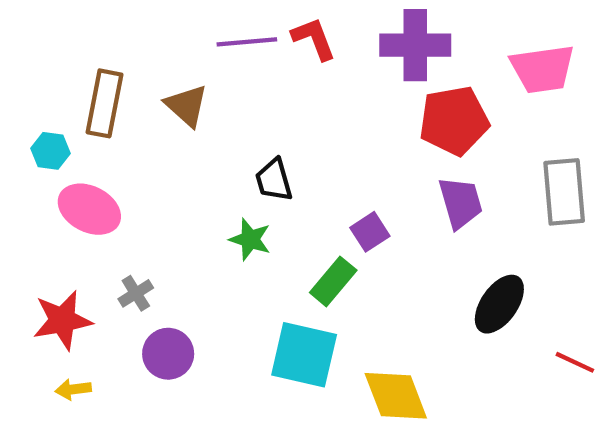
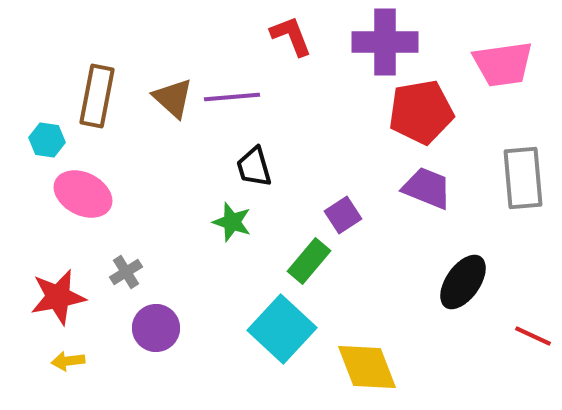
purple line: (247, 42) -> (232, 97), moved
purple trapezoid: (461, 203) -> (427, 188), turned -52
cyan square: (304, 355) -> (282, 329), turned 30

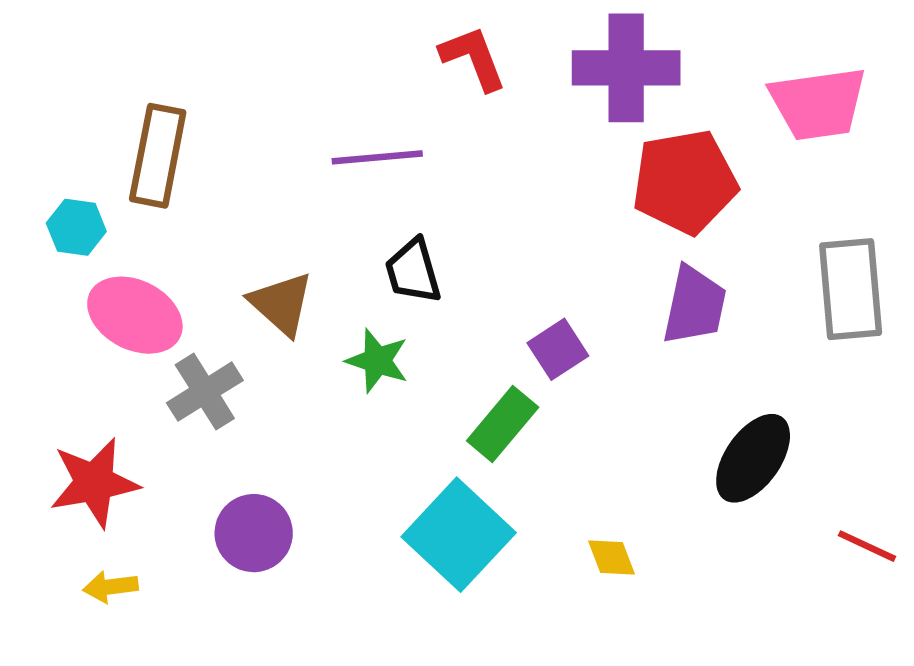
brown triangle: (173, 98) -> (281, 304), moved
purple trapezoid: (427, 188) -> (694, 305), turned 80
gray cross: (126, 272) -> (205, 392), moved, size x1.4
yellow diamond: (367, 367) -> (612, 557), moved, size x0.5

